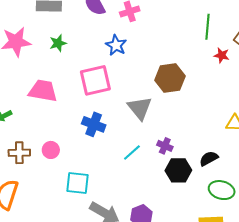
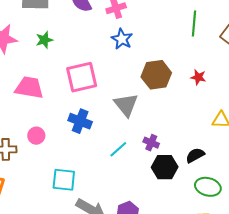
blue star: (116, 45) -> (122, 39), moved
red star: (222, 55) -> (198, 77), moved
pink circle: (51, 150) -> (36, 136), moved

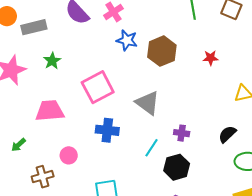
brown hexagon: (156, 75) -> (162, 51), moved
black hexagon: (165, 167) -> (177, 167), moved

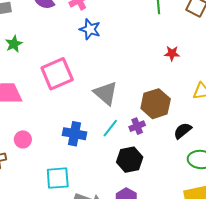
brown hexagon: (162, 51) -> (156, 104), moved
blue cross: (107, 130) -> (75, 134), moved
purple cross: (182, 133) -> (137, 126), turned -35
cyan line: (151, 148) -> (110, 128), moved

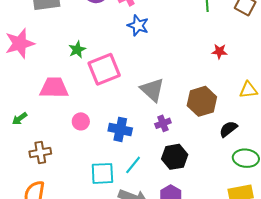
green star: (14, 44) -> (77, 50), moved
purple cross: (137, 126) -> (163, 123), moved
cyan line: (110, 128) -> (133, 165), moved
pink circle: (23, 139) -> (81, 121), moved

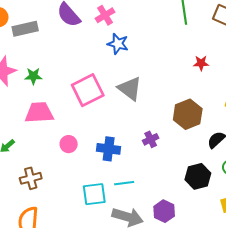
green star: (77, 50) -> (33, 76), moved, turned 30
gray triangle: (152, 90) -> (130, 89), moved
black hexagon: (175, 157) -> (198, 176), moved
cyan line: (133, 165) -> (124, 183), turned 48

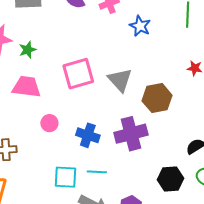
blue star: (118, 44) -> (140, 26), moved
green star: (33, 76) -> (28, 50), turned -30
brown hexagon: (188, 114) -> (157, 98), moved
purple cross: (151, 139) -> (131, 134), size x2.0

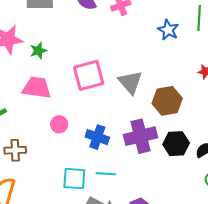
blue star: (140, 26) -> (168, 30), moved
black hexagon: (171, 179) -> (176, 144), moved

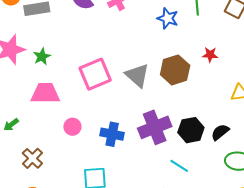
brown hexagon: (167, 101) -> (175, 70), moved
brown cross: (15, 150) -> (32, 158), turned -35
cyan line: (106, 174) -> (179, 166), moved, turned 36

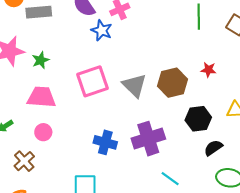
blue star: (168, 18) -> (102, 30), moved
pink circle: (72, 127) -> (43, 132), moved
black hexagon: (191, 130) -> (198, 119), moved

